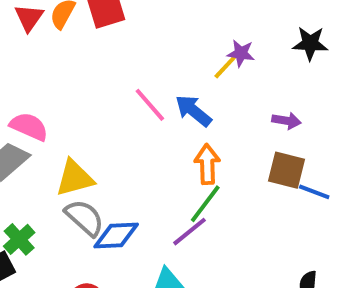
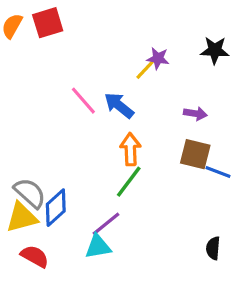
yellow triangle: (75, 178) -> (22, 217), moved
purple line: (189, 232) -> (106, 224), moved
blue diamond: (116, 235) -> (56, 208), turned -39

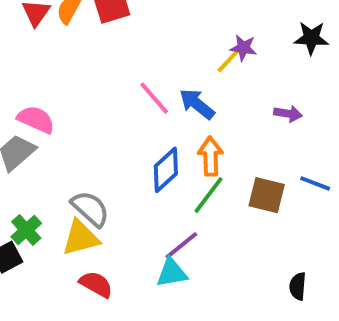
brown square: (195, 154) -> (267, 195), moved
blue diamond: (56, 208) -> (166, 170), moved
black semicircle: (213, 248) -> (298, 286), moved

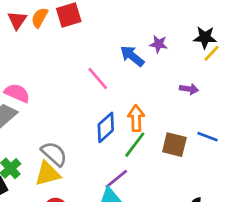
yellow line: (228, 61) -> (212, 53), moved
blue arrow: (197, 104) -> (132, 56), moved

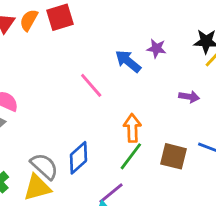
blue diamond: (106, 127) -> (78, 158), moved

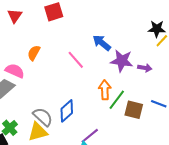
orange semicircle: (29, 20) -> (34, 53), moved
purple star: (156, 48) -> (122, 61), moved, size x1.6
green line: (131, 156) -> (117, 100), moved

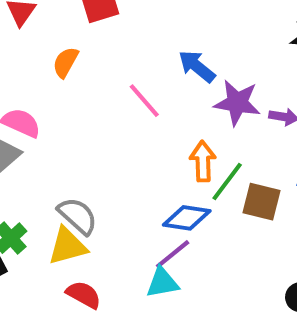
orange semicircle: (34, 53) -> (65, 62), moved
blue diamond: (67, 111) -> (187, 218), moved, turned 50

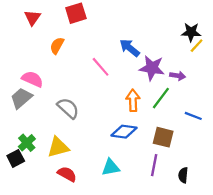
green line: (227, 181) -> (161, 98), moved
brown square: (261, 202) -> (163, 137), moved
gray semicircle: (78, 216) -> (68, 108), moved
purple line: (173, 254) -> (154, 165), moved, turned -40

